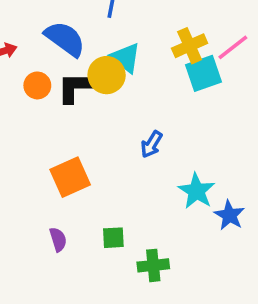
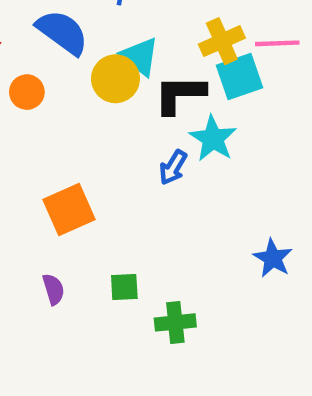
pink line: (233, 47) -> (277, 43), turned 36
black L-shape: (77, 87) -> (180, 94), moved
cyan star: (196, 191) -> (213, 139), moved

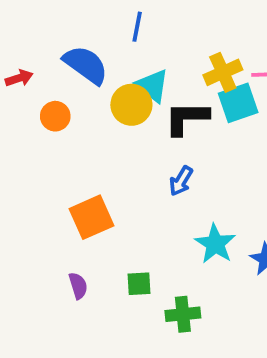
cyan star: (213, 139) -> (215, 244), moved

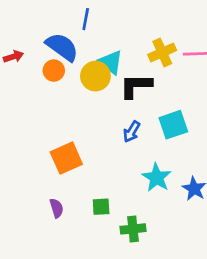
blue line: (137, 27) -> (86, 19), moved
cyan square: (238, 103) -> (173, 125), moved
orange circle: (55, 116) -> (54, 71), moved

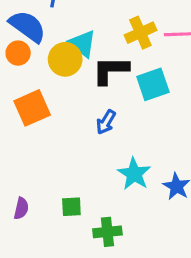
cyan square: (173, 125) -> (153, 84), moved
orange square: (66, 158) -> (32, 108), moved
purple semicircle: (57, 208) -> (21, 208), turned 30

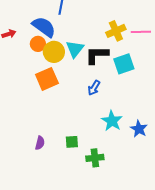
cyan triangle: (82, 44) -> (75, 49), moved, turned 30
yellow circle: (65, 59) -> (54, 52), moved

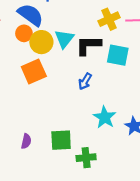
cyan square: (124, 64) -> (118, 55), turned 30
green square: (72, 142) -> (61, 140), size x1.5

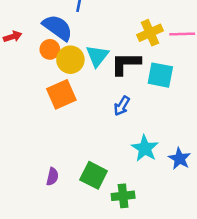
green square: (61, 140) -> (94, 175), turned 30

